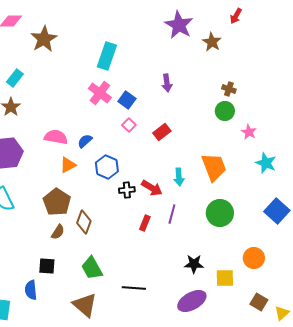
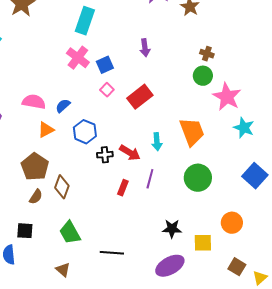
blue square: (127, 100) -> (105, 65), turned 30
red rectangle: (162, 132) -> (140, 97), size x1.4
pink star: (249, 132) -> (227, 97), size x1.8
brown triangle: (85, 305) -> (63, 270), size x0.6

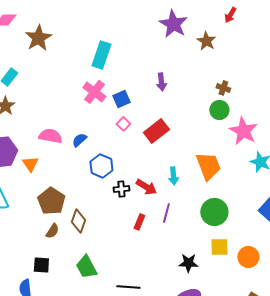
orange triangle: (46, 130) -> (30, 164), moved, turned -36
yellow square: (203, 243) -> (219, 247), moved

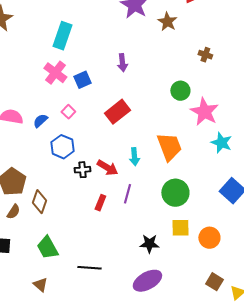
brown cross: (223, 88) -> (205, 55), moved
pink square: (123, 124) -> (68, 112), moved

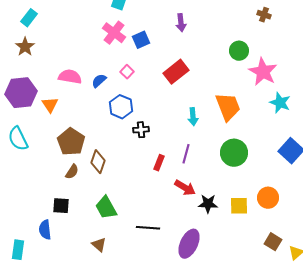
red arrow: (107, 168) -> (185, 188), moved
yellow square: (180, 228) -> (239, 206), moved
purple ellipse: (147, 281) -> (189, 244), moved, turned -36

